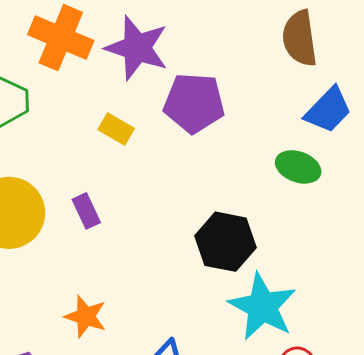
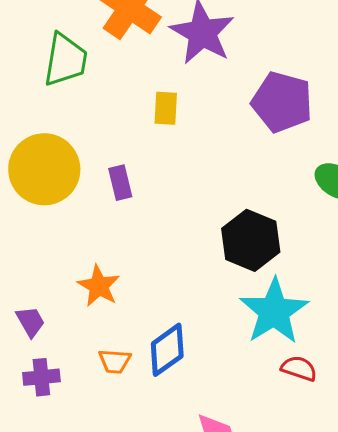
purple pentagon: (194, 103) -> (282, 102), moved
yellow rectangle: (116, 129) -> (166, 108), turned 52

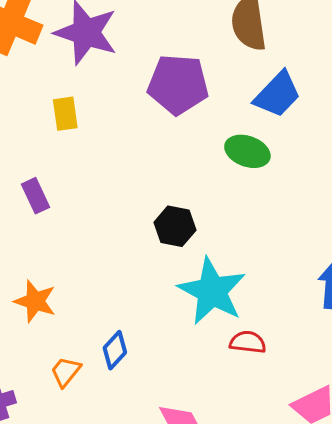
black hexagon: (251, 240) -> (175, 226), size x0.7
blue diamond: (167, 350) -> (115, 350), size x0.7
orange trapezoid: (115, 361) -> (66, 372), turned 136

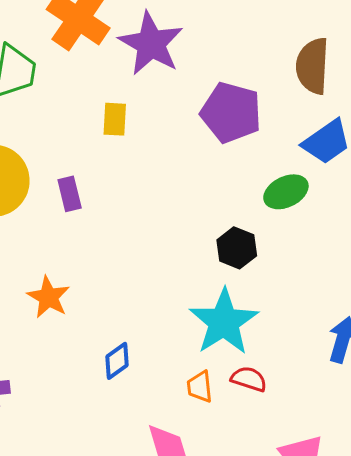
green ellipse: (247, 151) -> (286, 192), turned -57
black hexagon: (175, 226) -> (237, 248), moved
orange trapezoid: (66, 372) -> (200, 387), moved, turned -56

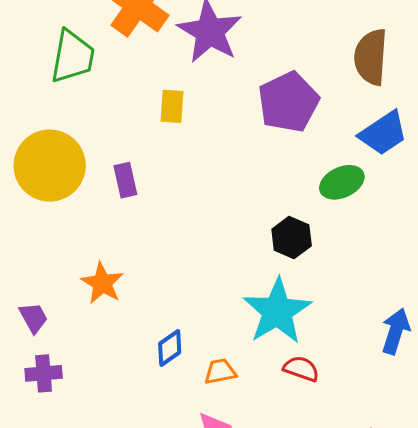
purple pentagon: (231, 113) -> (288, 102), turned 30
orange trapezoid: (200, 387) -> (220, 372), moved, turned 84

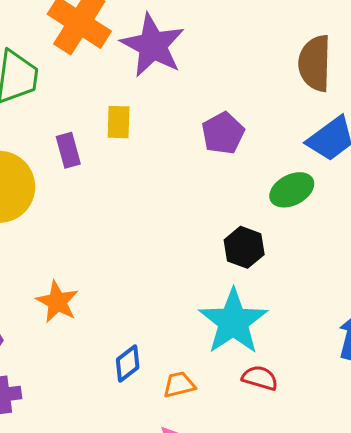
purple pentagon: (288, 102) -> (223, 133), moved, size x0.7
purple rectangle: (125, 180) -> (68, 150), moved

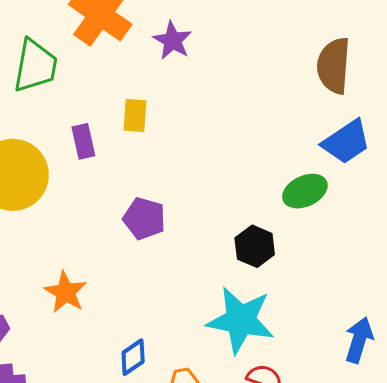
purple star: (153, 45) -> (173, 41), size x0.6
purple pentagon: (223, 133) -> (144, 218), moved, turned -30
cyan star: (233, 322) -> (240, 320), turned -30

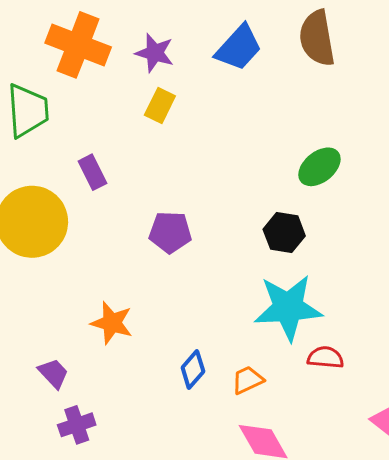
yellow rectangle: (135, 115) -> (160, 106), moved, turned 36
blue trapezoid: (346, 142) -> (239, 48), moved

